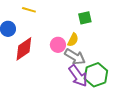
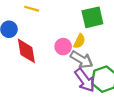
green square: (85, 18) -> (92, 17), size x1.5
red diamond: (24, 49) -> (26, 51), turned -65

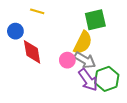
yellow semicircle: (79, 41) -> (83, 43), size x1.6
pink circle: (63, 47) -> (67, 60), moved

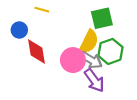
pink circle: (67, 60) -> (73, 60), size x1.5
green hexagon: (107, 79) -> (110, 51), moved

